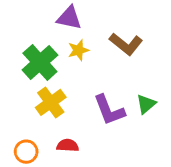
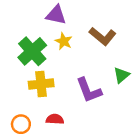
yellow star: (78, 50) -> (64, 41), turned -30
yellow cross: (51, 102) -> (41, 84), turned 30
green triangle: (146, 104) -> (121, 75), moved

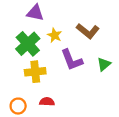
purple triangle: (56, 15) -> (35, 13), moved
purple L-shape: (89, 90) -> (72, 60), moved

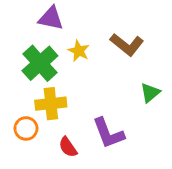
purple L-shape: (72, 60) -> (108, 133), moved
red semicircle: (47, 102) -> (68, 147), turned -128
orange circle: (18, 106) -> (26, 128), moved

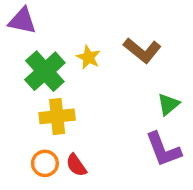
purple triangle: (51, 18) -> (22, 21), moved
orange circle: (26, 128) -> (45, 163), moved
purple L-shape: (108, 133) -> (163, 149), moved

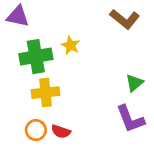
brown L-shape: (142, 50) -> (125, 19), moved
green cross: (45, 71) -> (36, 57), turned 32
red semicircle: (76, 165) -> (61, 131), turned -36

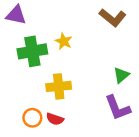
yellow cross: (46, 93) -> (59, 86), moved

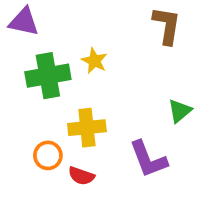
brown L-shape: (113, 18) -> (167, 25), turned -120
purple L-shape: (118, 108) -> (148, 159), moved
orange circle: (32, 118) -> (48, 155), moved

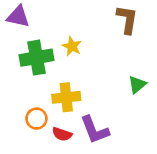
purple L-shape: (148, 159) -> (95, 130), moved

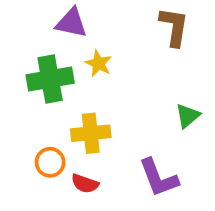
purple triangle: (18, 17) -> (71, 23), moved
purple L-shape: (95, 130) -> (159, 178), moved

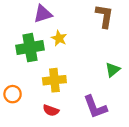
purple triangle: (71, 23) -> (43, 14), turned -30
orange circle: (50, 162) -> (13, 94), moved

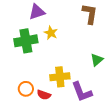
yellow cross: (54, 80) -> (60, 77), moved
orange circle: (13, 94) -> (26, 89), moved

